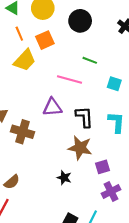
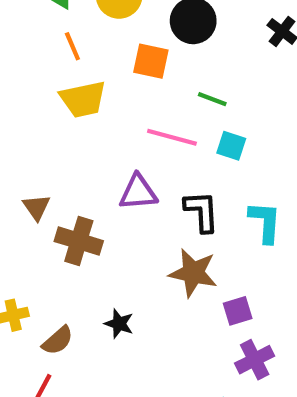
orange square: (45, 40) -> (151, 61), moved, turned 36
yellow trapezoid: (25, 60) -> (83, 99), turned 35
cyan square: (114, 84) -> (231, 146), moved
black star: (64, 178) -> (119, 324), moved

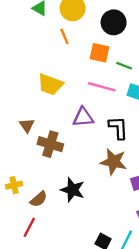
orange line: (72, 46) -> (64, 36), moved
orange square: (151, 61) -> (100, 53), moved
yellow trapezoid: (83, 99) -> (50, 84), moved, turned 32
black star: (119, 324) -> (73, 190), size x1.5

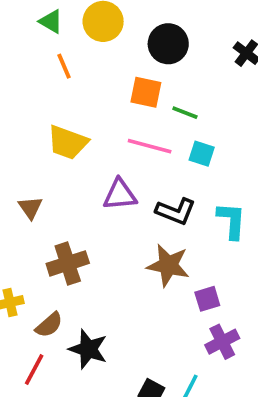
orange line: (64, 36) -> (64, 66), moved
black L-shape: (118, 128) -> (176, 211), turned 115
brown cross: (50, 144) -> (68, 263), moved, turned -35
black star: (73, 190) -> (88, 349), moved

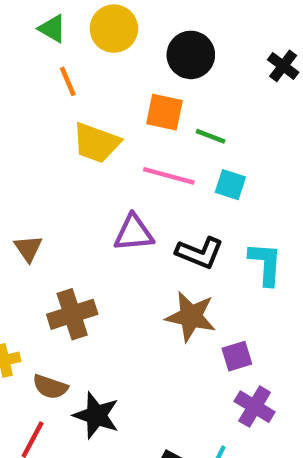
yellow trapezoid: (68, 142) -> (96, 143), moved
brown semicircle: (49, 325) -> (50, 387), turned 60
purple cross: (222, 342) -> (255, 407), turned -32

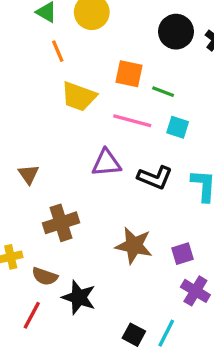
black circle: (191, 55) -> (176, 32), moved
brown star: (191, 316) -> (134, 246), moved

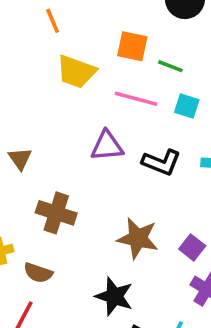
brown cross: (61, 223) -> (56, 213), turned 36
purple square: (182, 254) -> (192, 247), turned -35
black star: (79, 297) -> (114, 296), moved

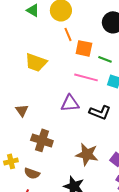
orange line: (53, 21) -> (68, 34), moved
yellow trapezoid: (76, 72) -> (36, 62), moved

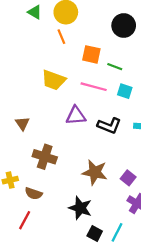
orange line: (68, 34) -> (61, 37), moved
yellow trapezoid: (36, 62) -> (54, 80), moved

